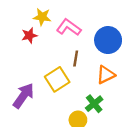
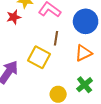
yellow square: (57, 79) -> (39, 57), turned -30
green cross: (94, 104) -> (85, 85), moved

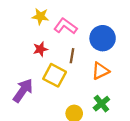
red star: (14, 17) -> (40, 49), moved

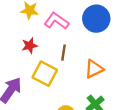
blue circle: (103, 38) -> (96, 19), moved

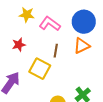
red star: (30, 46) -> (19, 45), moved
orange triangle: (94, 69) -> (82, 46), moved

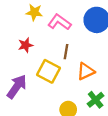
orange triangle: (82, 46) -> (86, 71), moved

